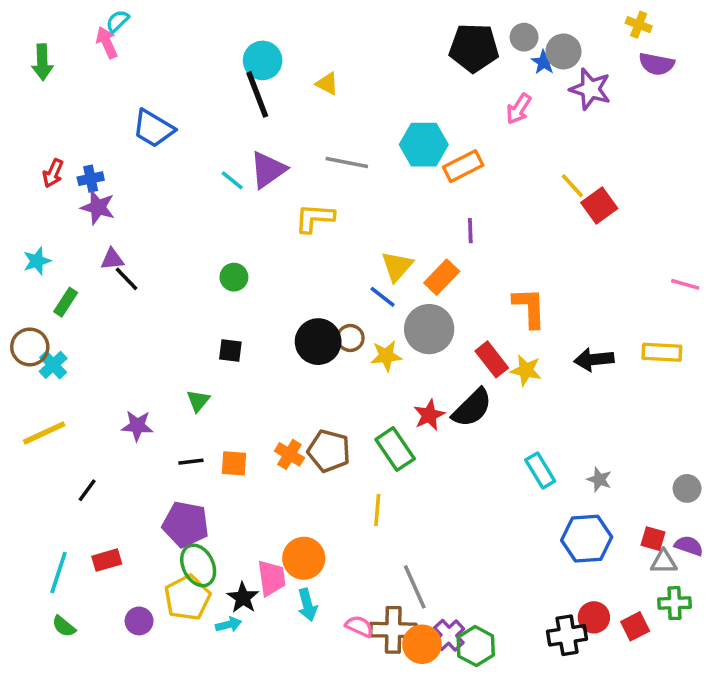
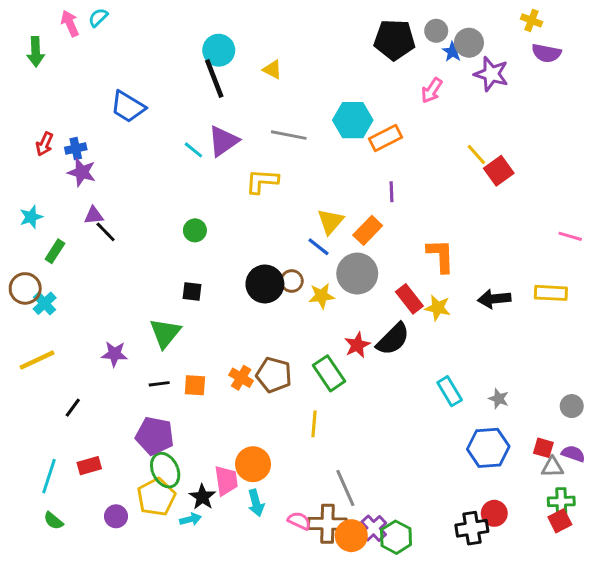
pink arrow: (107, 43) -> (70, 23), moved
green triangle: (198, 401) -> (165, 333), size x1.6
red square: (635, 626) -> (560, 521), moved

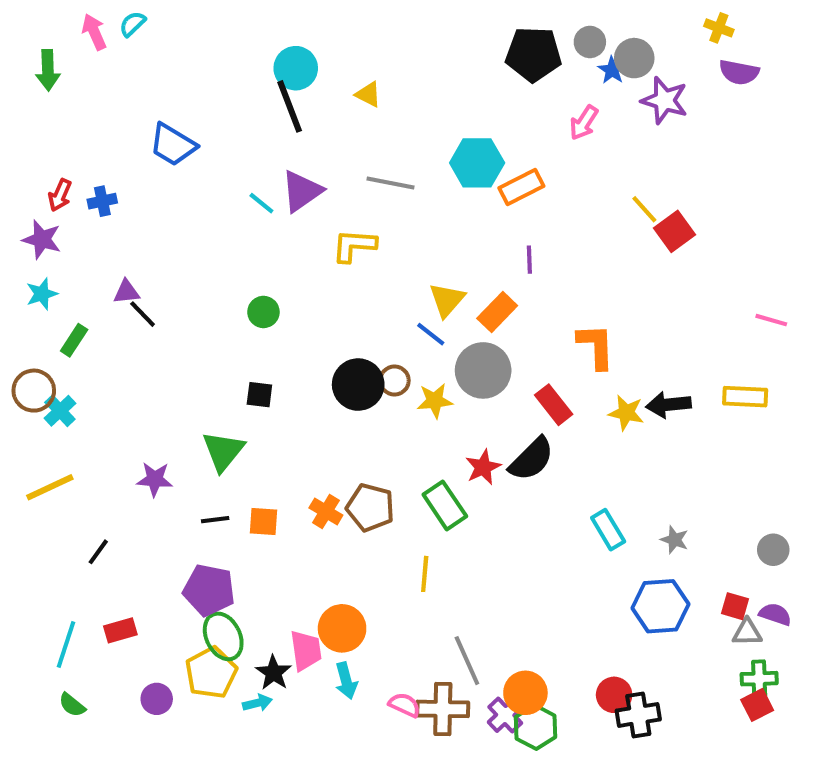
purple star: (82, 172) -> (42, 239), moved
yellow star: (438, 308) -> (626, 413), moved
red circle: (494, 513) -> (614, 695), moved
orange circle: (351, 536) -> (525, 693), moved

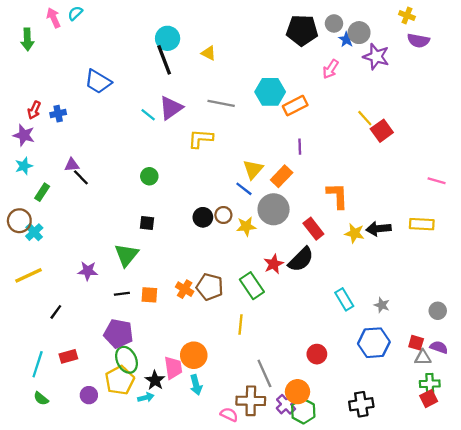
black circle: (358, 385) -> (203, 217), size x0.7
red circle: (614, 695) -> (317, 354), moved
pink semicircle: (405, 705) -> (229, 414), moved

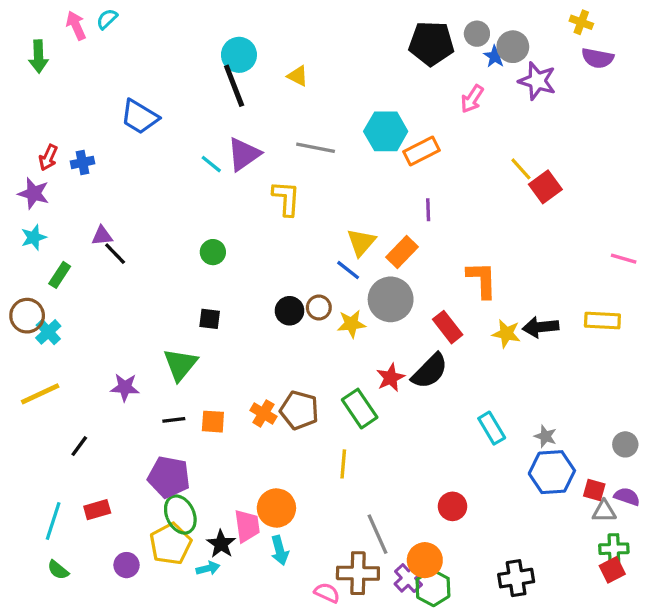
yellow L-shape: (201, 139) -> (286, 198), turned 90
blue hexagon: (374, 343) -> (552, 472), moved

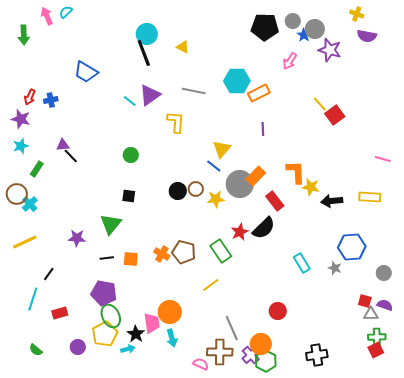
orange rectangle: (402, 252) -> (256, 176), moved
yellow star: (506, 334) -> (311, 187), moved
yellow line: (343, 464) -> (211, 285), turned 48
blue hexagon: (552, 472) -> (352, 247), moved
cyan line: (53, 521) -> (33, 299), moved

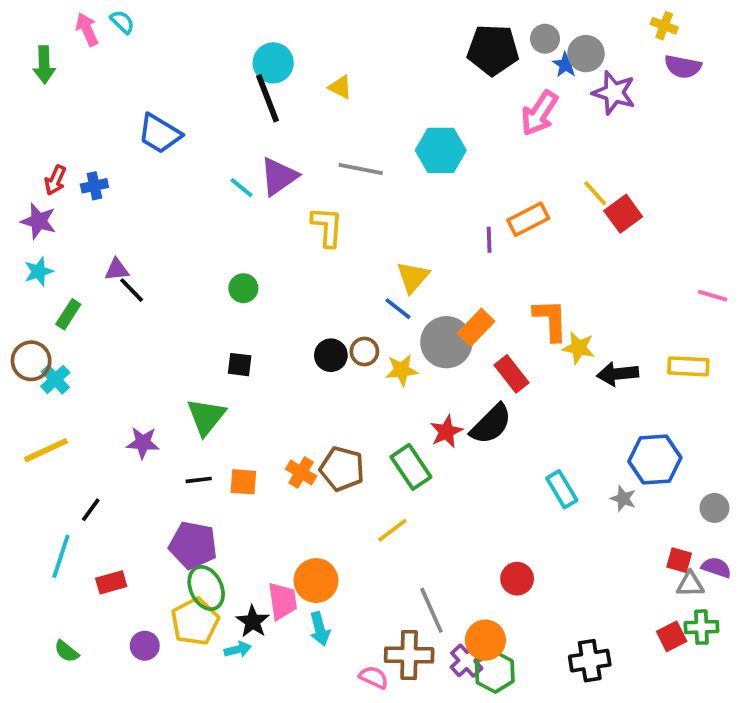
cyan semicircle: (66, 12) -> (122, 22), turned 88
pink arrow: (290, 61) -> (539, 113), size x1.4
orange rectangle: (259, 93) -> (528, 219), moved
red square: (376, 350) -> (672, 636), moved

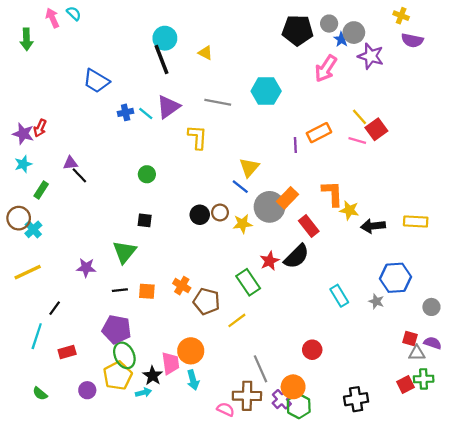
red arrow: (55, 180) -> (40, 128), moved
blue cross: (94, 186) -> (126, 112), moved
pink line: (713, 296) -> (357, 141), moved
brown pentagon: (342, 469) -> (206, 301), moved

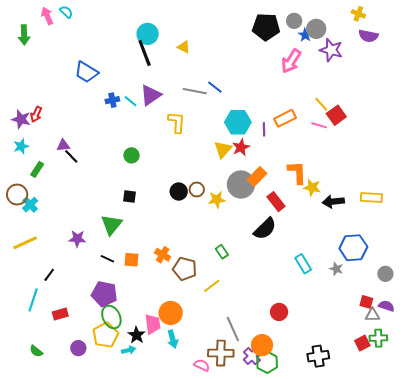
cyan hexagon: (266, 91) -> (238, 122), moved
blue line: (240, 187) -> (215, 87), moved
red star: (269, 261) -> (241, 147), moved
green rectangle: (248, 282) -> (222, 252), size x0.6
black line: (120, 290) -> (107, 259), turned 32

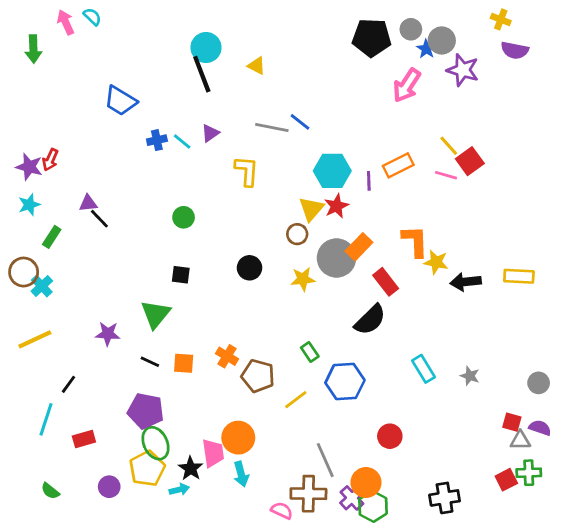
purple triangle: (151, 95) -> (210, 133), size x0.6
brown circle: (197, 190) -> (297, 234), moved
blue hexagon: (353, 248) -> (345, 381), moved

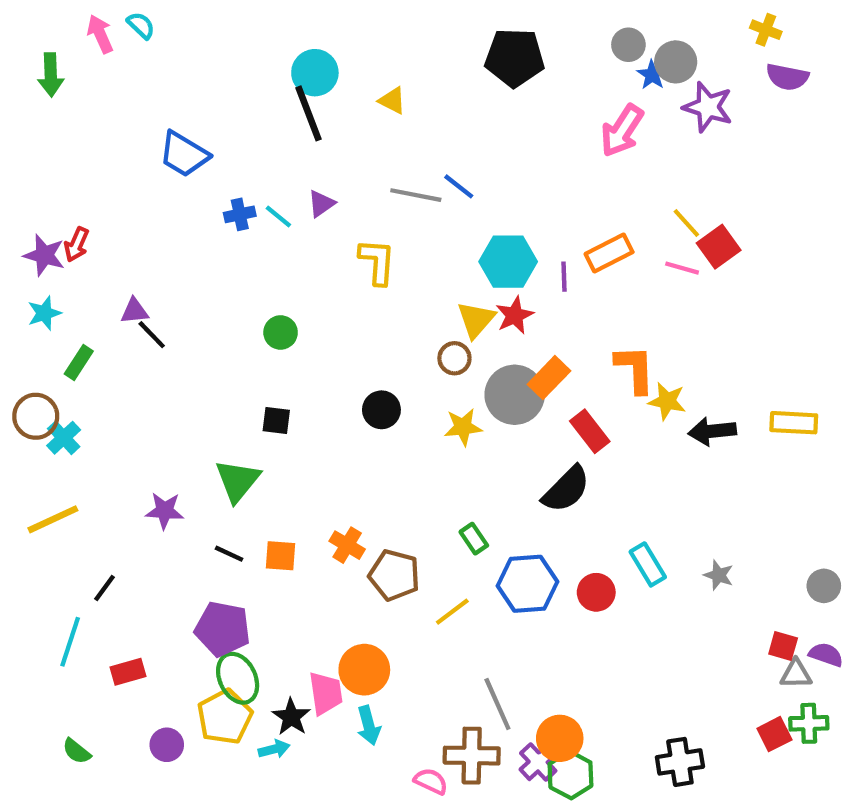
black pentagon: (372, 38) -> (515, 58), moved
red circle: (390, 436) -> (596, 592), moved

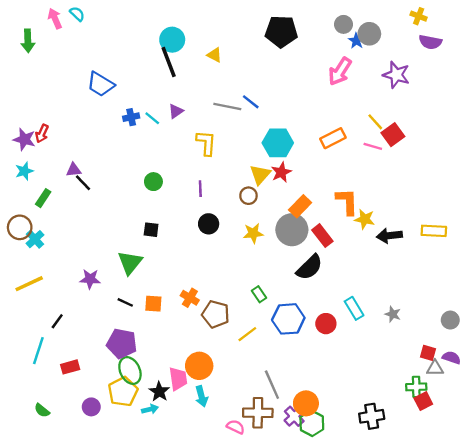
purple star: (708, 107) -> (396, 75), moved
purple line: (564, 277) -> (200, 189), moved
gray circle: (515, 395) -> (292, 230), moved
green cross: (809, 723) -> (416, 387), moved

